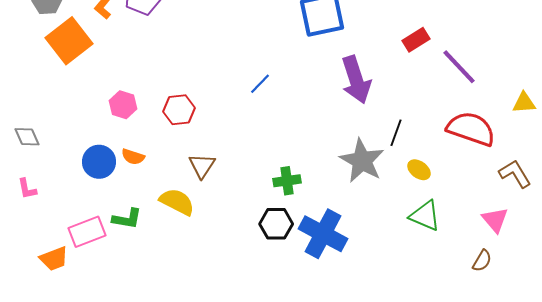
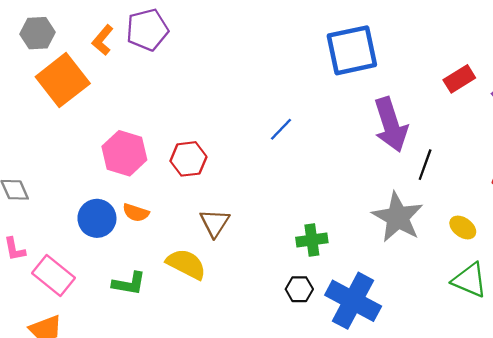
pink hexagon: (123, 105) -> (124, 153), size x1.4
black line: (396, 133) -> (425, 165), moved
black hexagon: (276, 224) -> (299, 289), size x0.7
pink rectangle: (87, 232) -> (54, 276), moved, turned 60

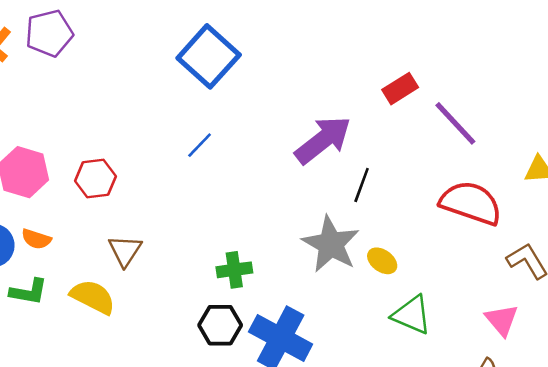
blue square: (352, 50) -> (209, 56), moved, turned -36
purple arrow: (391, 125) -> (323, 140), turned -110
yellow ellipse: (463, 227) -> (382, 261), moved
green L-shape: (129, 284) -> (29, 292), moved
black hexagon: (299, 289) -> (220, 325), size x1.4

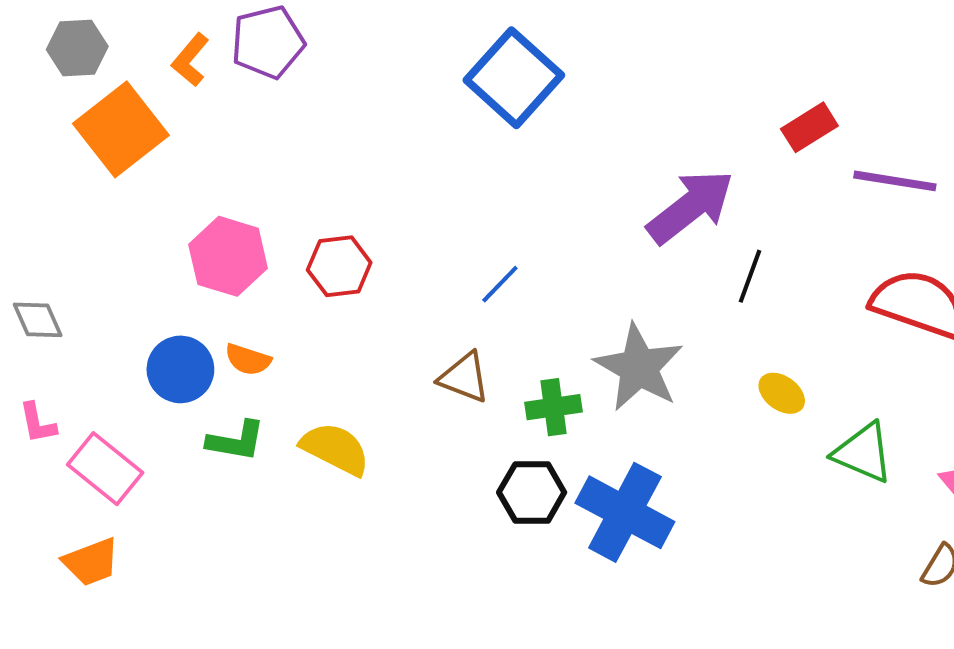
purple line: (455, 123) -> (895, 181), turned -38
blue line: (200, 145) -> (500, 284), moved
gray star: (331, 244) -> (639, 367), moved
brown triangle: (125, 251) -> (464, 377), moved, turned -42
green triangle: (412, 315) -> (863, 453), moved

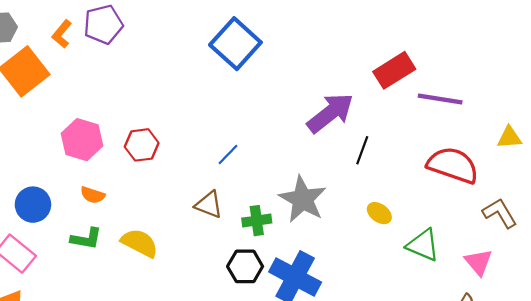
red rectangle: (809, 127) -> (394, 70), size x1.4
blue circle: (180, 369) -> (33, 205), moved

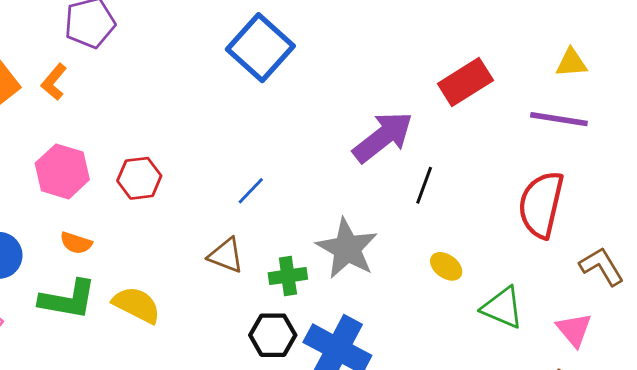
orange L-shape: (62, 34) -> (54, 82), moved
purple line: (440, 99) -> (559, 119), moved
yellow triangle: (509, 137) -> (571, 63), moved
red semicircle: (453, 165) -> (541, 204), turned -96
green L-shape: (86, 239) -> (68, 299), size x1.4

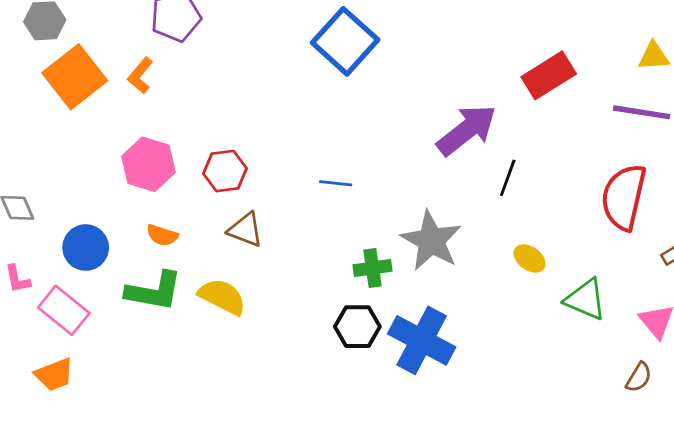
blue line: (251, 191) -> (336, 183), turned 52
brown triangle: (226, 255) -> (245, 230), moved

